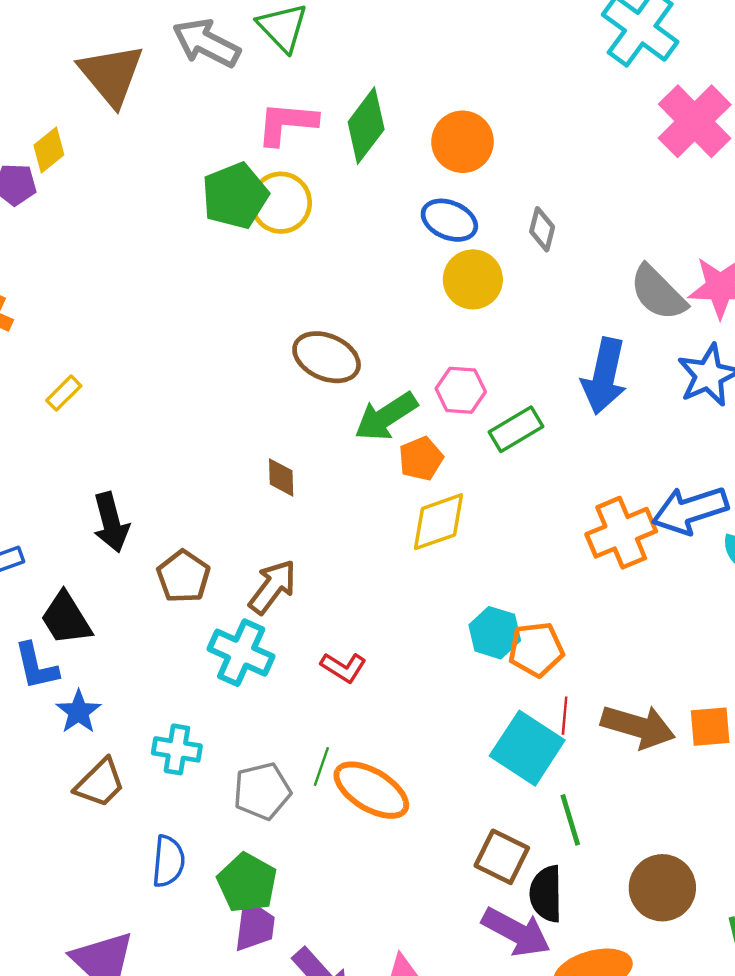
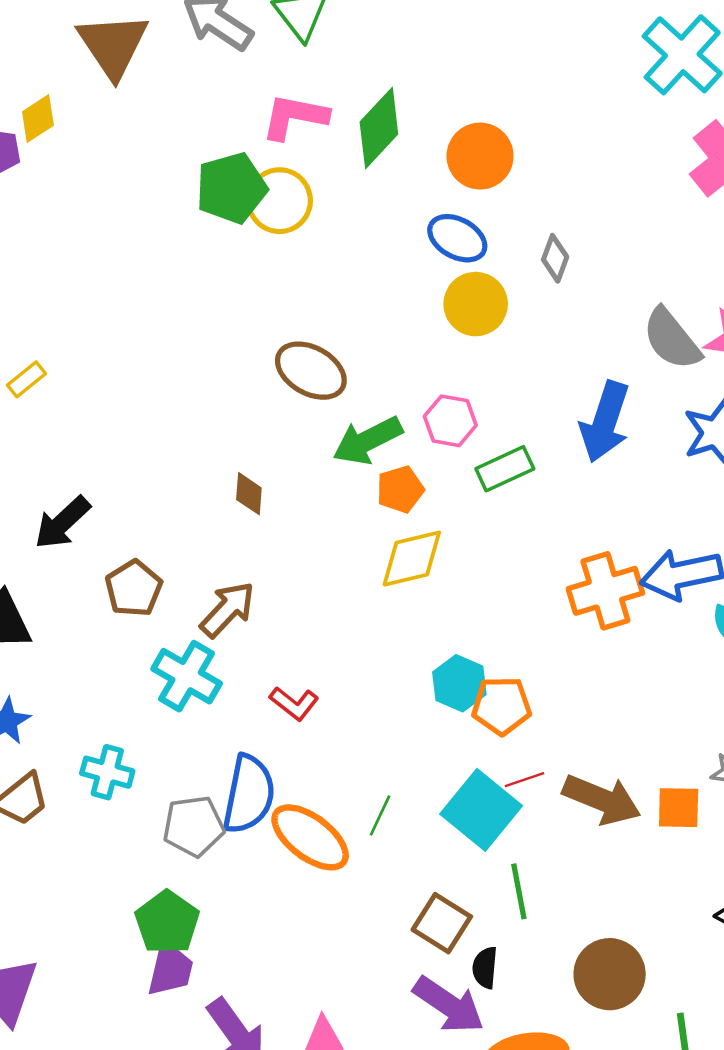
black arrow: (111, 522) -> (62, 523), turned 56
red line: (565, 716) -> (525, 780), turned 60
green line: (321, 766) -> (380, 815), moved
blue semicircle: (168, 861) -> (249, 794), moved, size x1.4
black semicircle: (546, 894) -> (485, 968), size x0.7

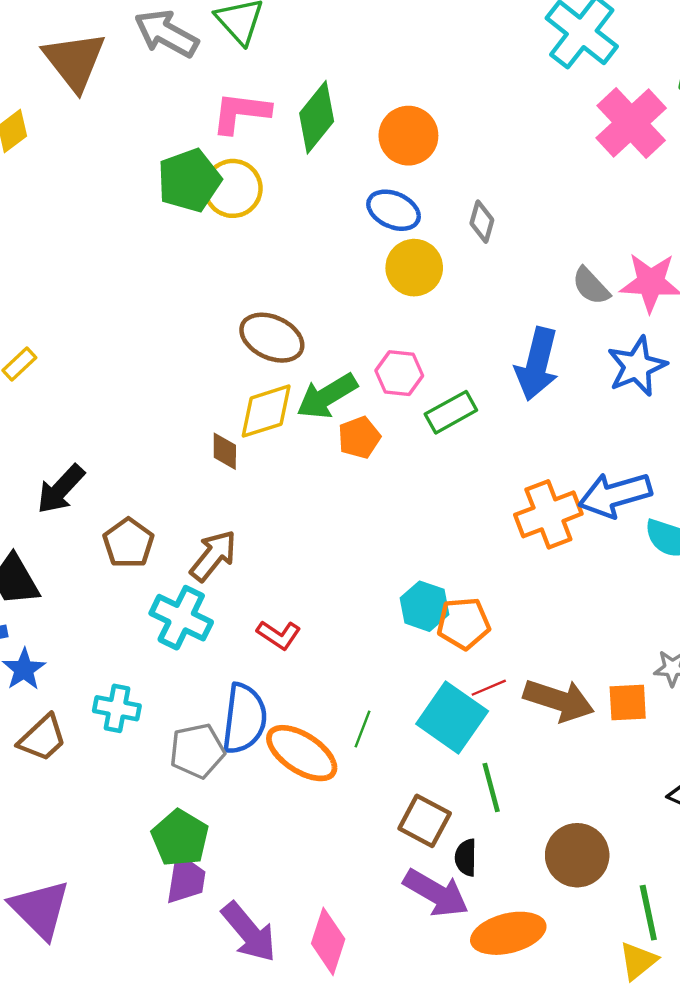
gray semicircle: (672, 339) -> (591, 286), size x0.7
yellow diamond: (412, 559) -> (266, 411), moved

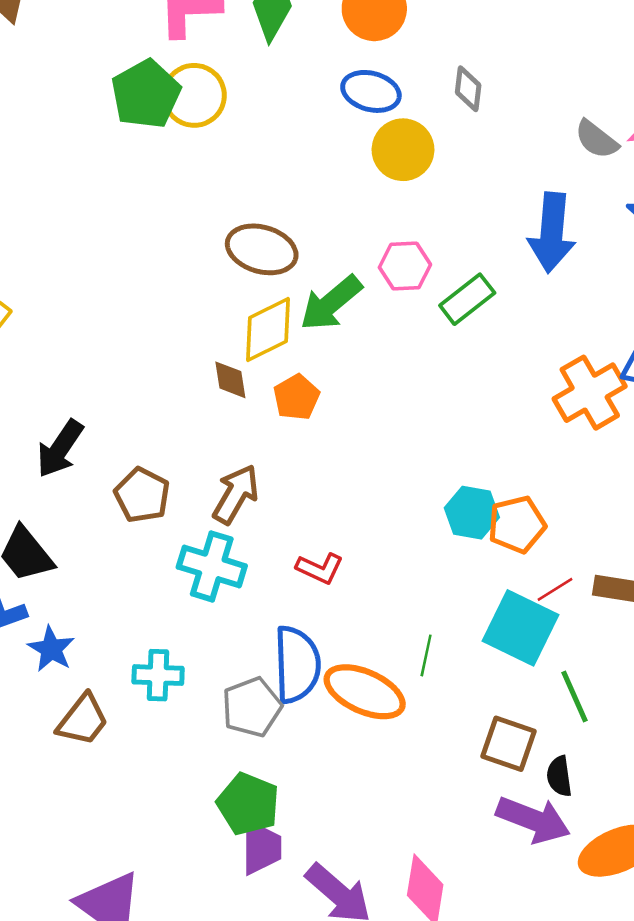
orange pentagon: (359, 437) -> (296, 397), moved

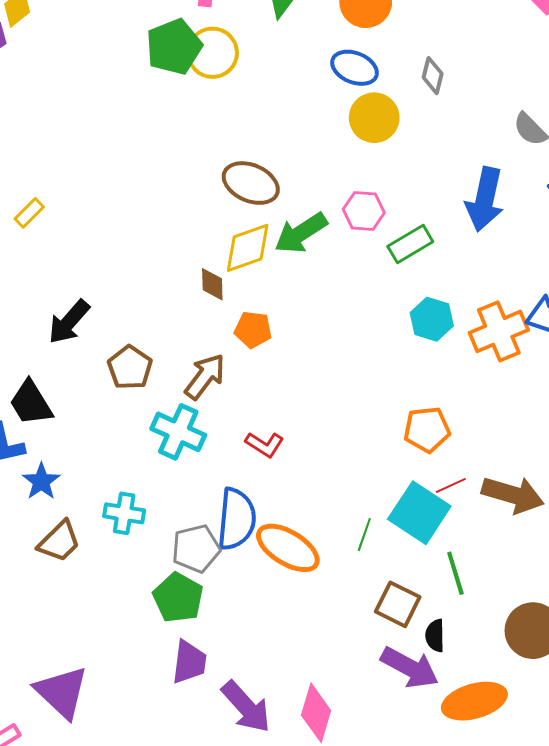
orange pentagon: (296, 397) -> (253, 330), moved, turned 30
cyan hexagon: (472, 513) -> (432, 319), moved
green line: (426, 655) -> (364, 535), moved
green pentagon: (248, 804) -> (178, 598), moved

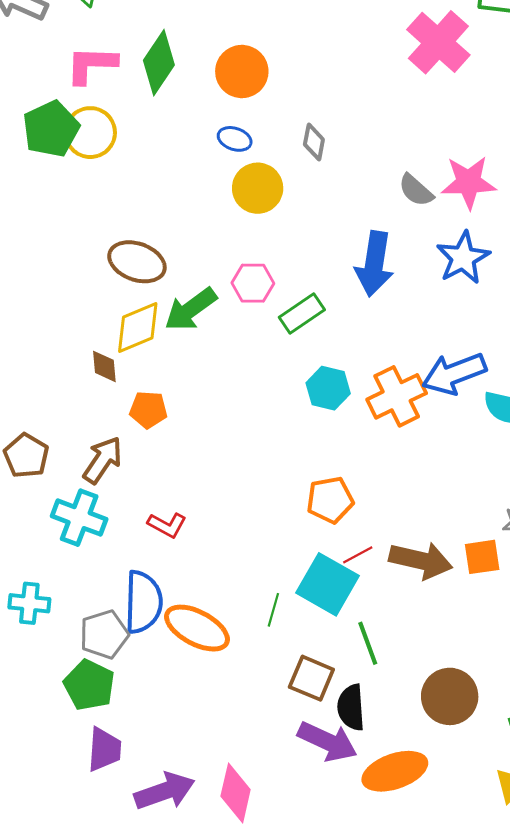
blue ellipse: (355, 68) -> (235, 139), size x0.7
black semicircle: (435, 636) -> (351, 707), size x1.4
purple arrow: (246, 707) -> (165, 791), turned -64

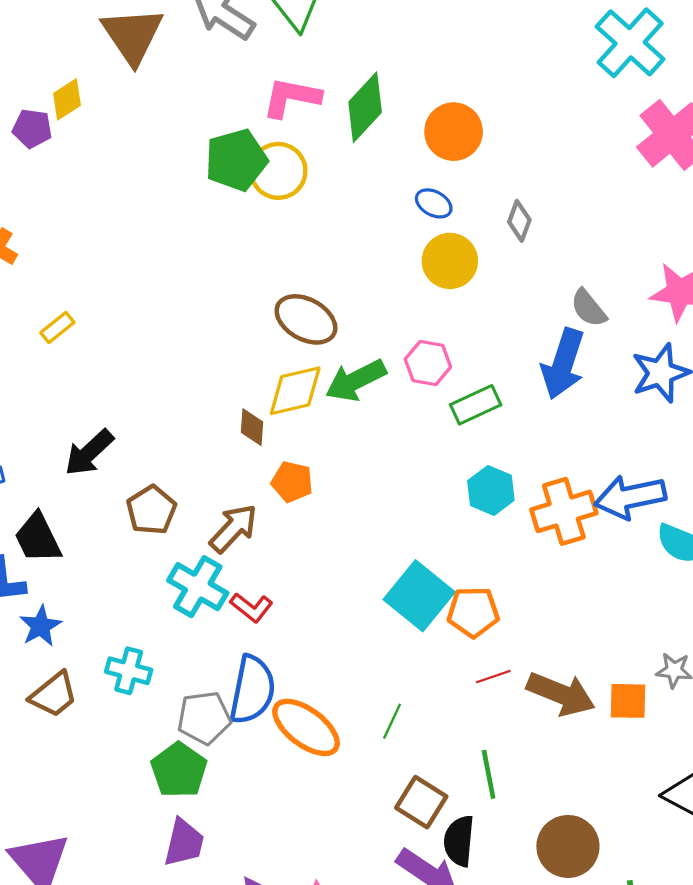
gray semicircle: (416, 190) -> (589, 308), moved
red L-shape: (167, 525) -> (251, 607), moved
cyan square: (328, 584) -> (419, 596), moved

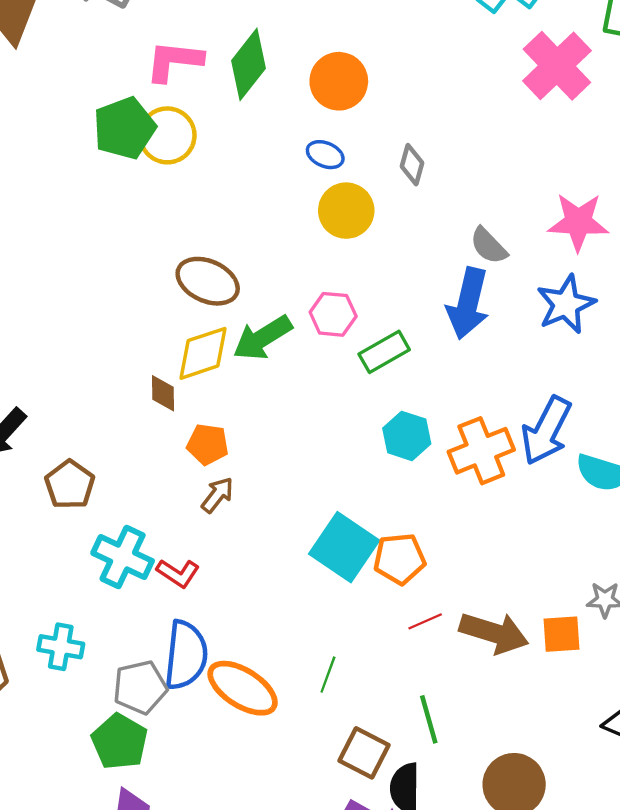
blue arrow: (630, 497) -> (546, 431), turned -46
brown arrow: (233, 528) -> (217, 495), moved, size x0.7

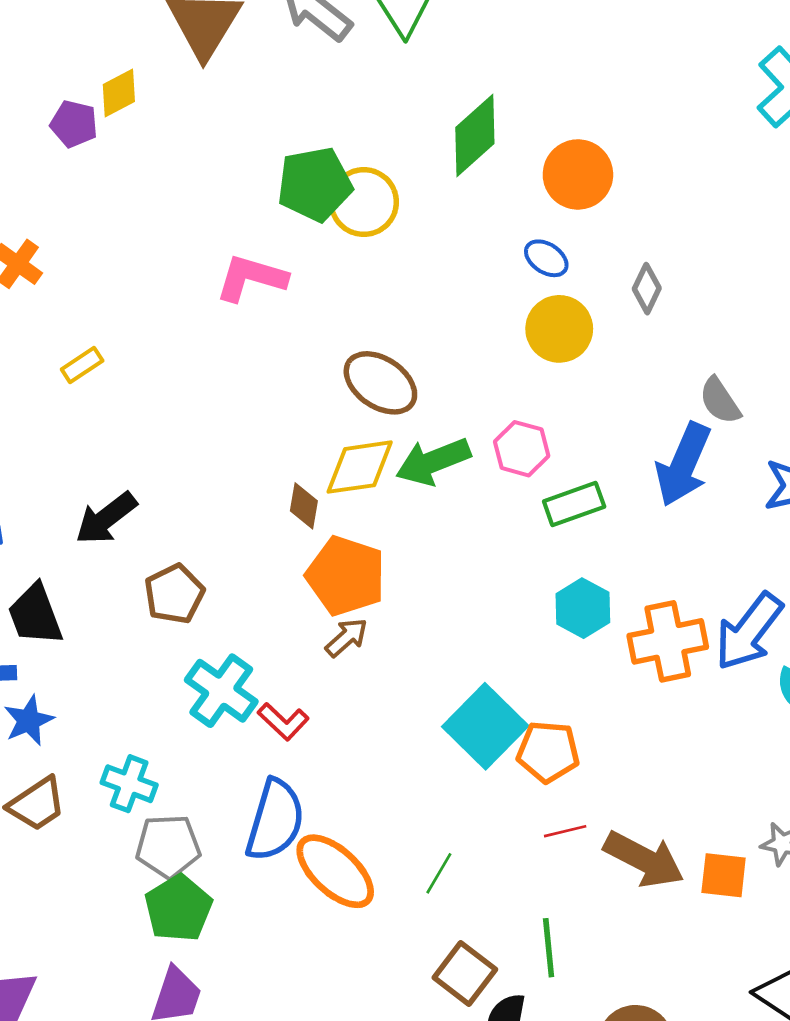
pink L-shape: (174, 61) -> (251, 278), moved
orange pentagon: (208, 444) -> (346, 576), size x1.6
gray pentagon: (140, 687) -> (168, 846), moved

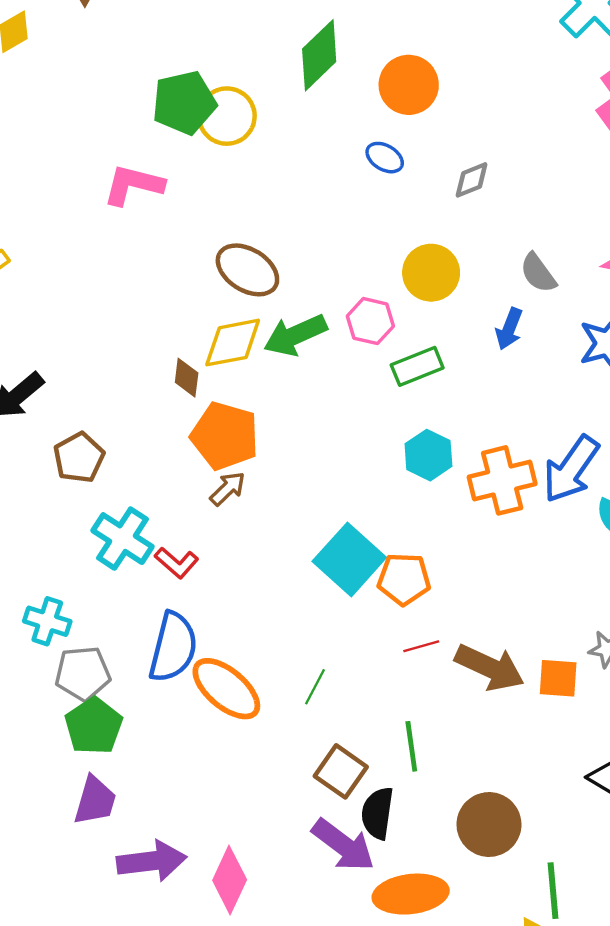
gray diamond: (647, 289) -> (472, 180), turned 45
yellow circle: (559, 329) -> (431, 273), moved
blue arrow: (683, 465) -> (509, 329), size x0.6

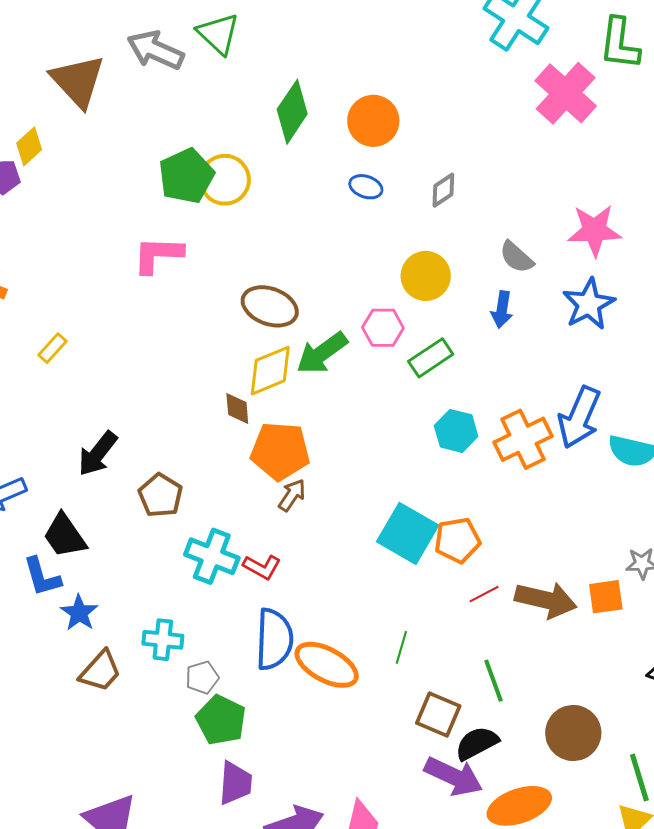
gray pentagon: (83, 673) -> (202, 677), size x0.7
black semicircle: (377, 813) -> (477, 743), turned 66

